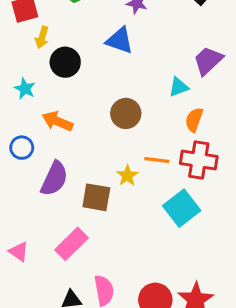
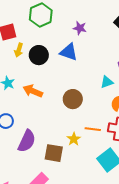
black circle: (65, 62) -> (39, 55), moved
orange arrow: (57, 121) -> (33, 91), moved

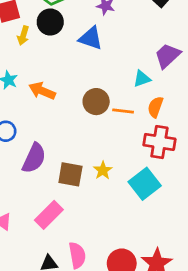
black circle: (39, 55) -> (50, 22), moved
orange line: (93, 129) -> (123, 111), moved
yellow star: (74, 139) -> (103, 170), moved

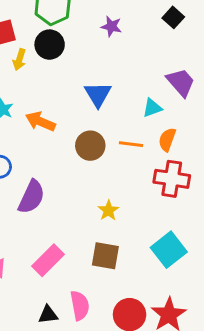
blue triangle: (91, 38) -> (98, 94), moved, turned 40
purple trapezoid: (168, 56) -> (181, 82), turned 92
brown circle: (96, 102) -> (90, 146), moved
brown square: (70, 174) -> (105, 256), moved
cyan square: (145, 184) -> (169, 250), moved

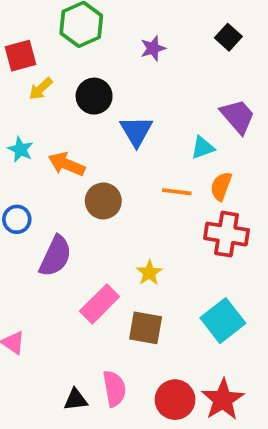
purple star: (111, 26) -> (153, 48), turned -30
black circle: (50, 45) -> (94, 96), moved
yellow arrow: (19, 60) -> (41, 89), turned 30
brown circle: (90, 146) -> (103, 201), moved
pink rectangle: (48, 260) -> (100, 304), moved

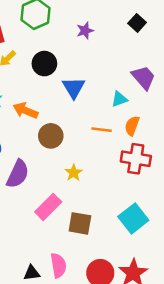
yellow star: (149, 273) -> (74, 173), moved

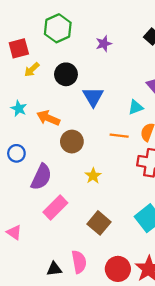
pink rectangle: (48, 207) -> (55, 208), moved
brown square: (80, 223) -> (99, 223), turned 30

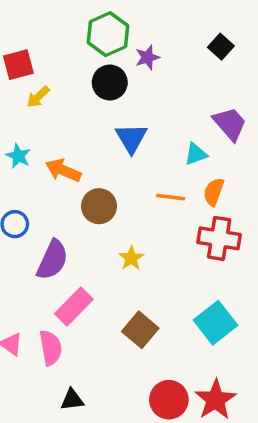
green hexagon: (58, 28) -> (108, 34), moved
black circle: (66, 74) -> (110, 83), moved
pink semicircle: (79, 262) -> (51, 348), moved

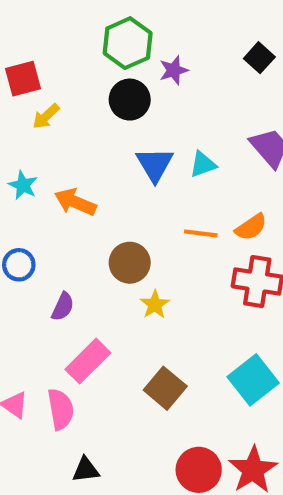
cyan triangle: (196, 154) -> (203, 164), moved
orange semicircle: (214, 192) -> (251, 227), turned -144
brown circle: (99, 206) -> (130, 263), moved
purple semicircle: (52, 260) -> (63, 307), size x0.6

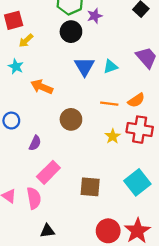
cyan star: (23, 185) -> (16, 66), moved
yellow star: (155, 305) -> (113, 136), moved
brown square: (165, 388) -> (90, 187), turned -35

